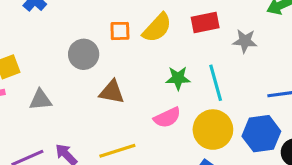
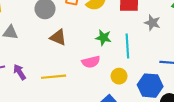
yellow circle: (213, 130) -> (119, 76), size x0.6

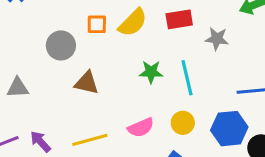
pink semicircle: (91, 62) -> (141, 128), moved

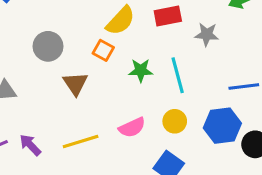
orange square: (97, 24) -> (103, 50), moved, turned 30
brown triangle: (87, 83) -> (75, 84), turned 45

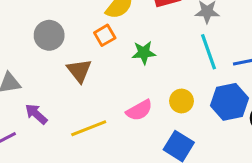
orange square: (103, 50) -> (105, 35), turned 35
cyan line: (178, 75) -> (208, 52), moved
purple arrow: (30, 145) -> (36, 114), moved

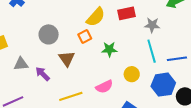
yellow circle: (181, 101) -> (132, 74), moved
purple arrow: (36, 114) -> (43, 74), moved

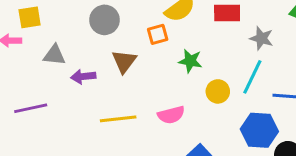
cyan line: (152, 51) -> (252, 77), turned 30
purple arrow: (43, 74) -> (83, 77), turned -63
yellow circle: (132, 74) -> (218, 91), moved

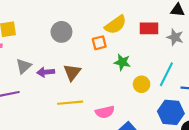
gray star: (261, 38) -> (175, 37), moved
gray triangle: (54, 55) -> (24, 66), moved, turned -49
brown triangle: (124, 61) -> (72, 72), moved
pink semicircle: (171, 115) -> (105, 112), moved

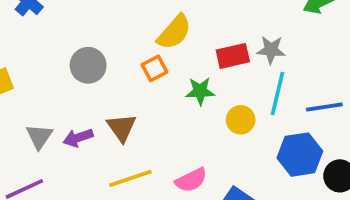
red rectangle: (149, 28) -> (233, 56), moved
gray star: (175, 37) -> (271, 50), moved

